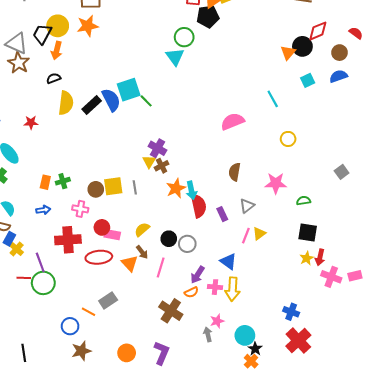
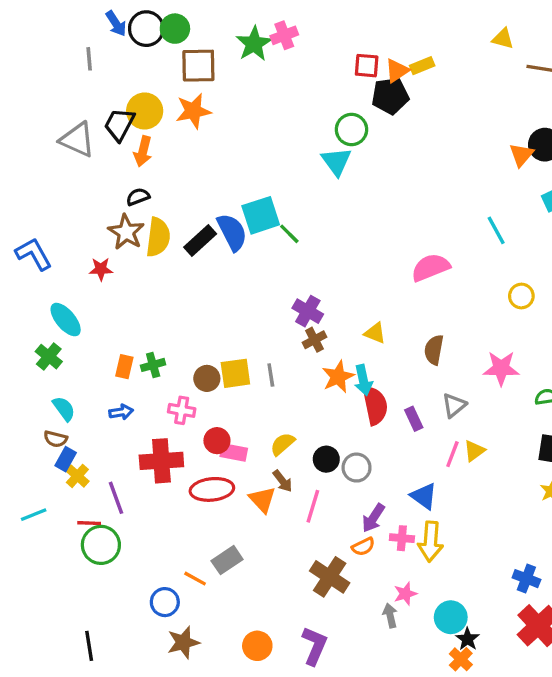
brown star: (19, 63) -> (126, 232), moved
yellow triangle: (149, 162) -> (375, 333), moved, turned -40
green circle: (43, 283) -> (101, 545), moved

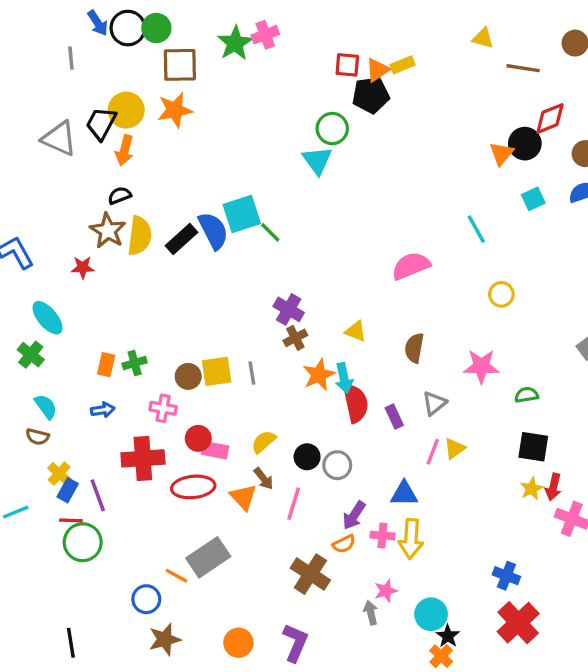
blue rectangle: (66, 459) -> (68, 490), moved
blue triangle: (424, 496) -> (404, 494), turned -36
gray rectangle: (227, 560) -> (208, 557), size x1.4

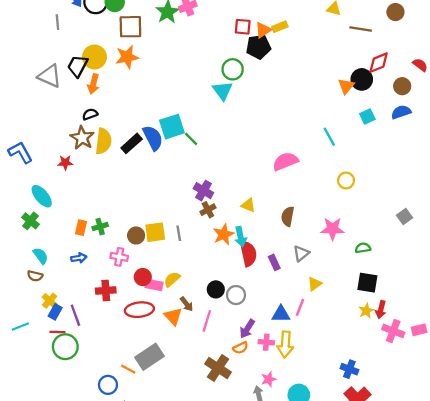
yellow semicircle: (264, 442) -> (172, 279), moved
pink line: (433, 452) -> (300, 307), moved
red cross: (143, 458) -> (106, 291), size x0.7

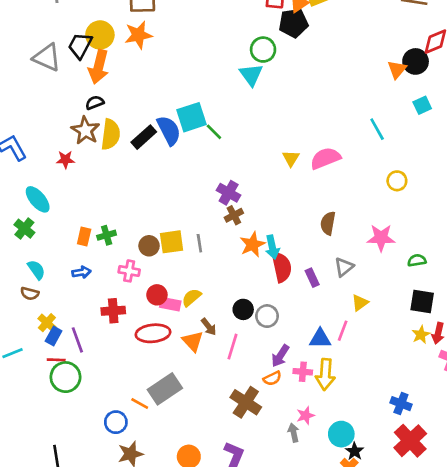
orange arrow: (93, 84) -> (99, 67), size x1.4
yellow triangle: (248, 205) -> (291, 158), moved, turned 40

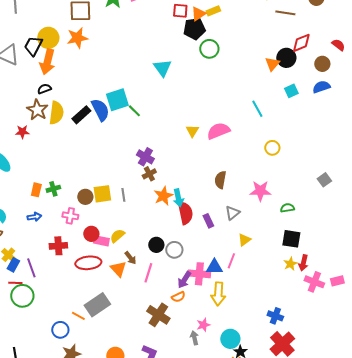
green circle: (263, 50) -> (209, 49), moved
pink cross: (303, 372) -> (199, 274), moved, size x1.5

